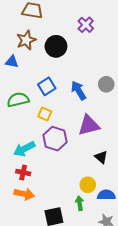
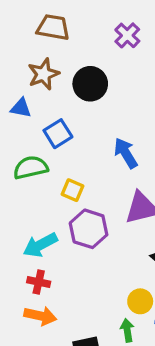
purple cross: (86, 25) -> (127, 35), moved
blue square: (47, 86) -> (58, 134), moved

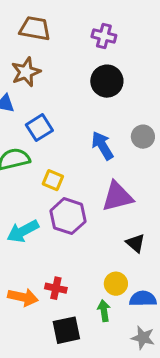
purple cross: (127, 35) -> (104, 36), turned -30
black circle: (90, 84) -> (107, 81), moved
red cross: (39, 282) -> (56, 288), moved

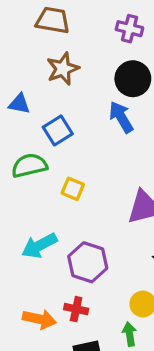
brown star: (26, 72) -> (63, 69), moved
blue arrow: (102, 146) -> (121, 117), moved
purple hexagon: (68, 216) -> (88, 262), moved

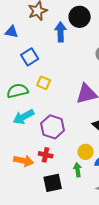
blue arrow: (121, 117) -> (61, 32), moved, turned 30
blue square: (58, 130) -> (30, 57), moved
green semicircle: (29, 166) -> (18, 91), moved

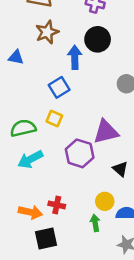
blue square: (30, 57) -> (59, 87), moved
purple hexagon: (53, 127) -> (80, 153), moved
black square: (53, 183) -> (46, 239), moved

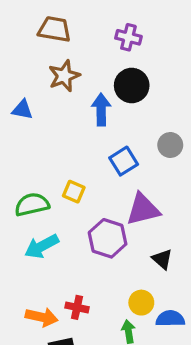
blue square: (59, 87) -> (124, 161), moved

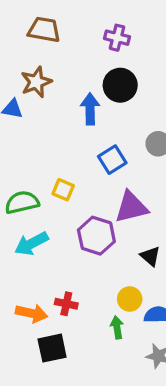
brown star: (64, 76) -> (36, 82), moved

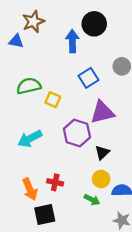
green semicircle: (22, 202) -> (29, 86), moved
black triangle: (150, 256) -> (102, 153), moved, turned 35
orange arrow: (31, 313) -> (30, 189), turned 55
green arrow: (117, 328) -> (92, 200), turned 126

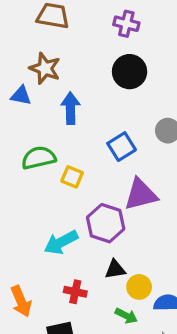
brown star: (33, 22) -> (45, 68), turned -30
blue arrow: (72, 41) -> (70, 108), moved
cyan arrow: (30, 139) -> (61, 242), moved
black triangle: (102, 153) -> (115, 269), moved, turned 35
orange arrow: (30, 189) -> (21, 301), moved

